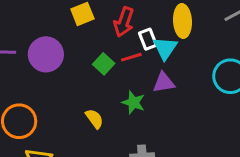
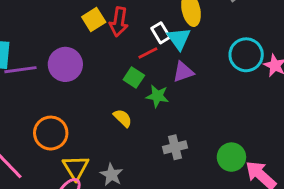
red arrow: (124, 22) -> (119, 22), moved
green square: (104, 64) -> (134, 78), moved

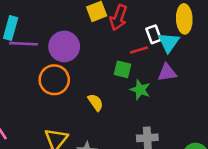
green square: (134, 78) -> (122, 69), turned -30
yellow semicircle: (123, 118) -> (95, 102), moved
orange circle: (51, 133) -> (54, 80), moved

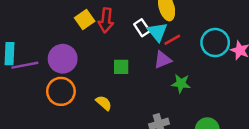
red line: (139, 50) -> (172, 40), moved
green star: (140, 90) -> (181, 83), moved

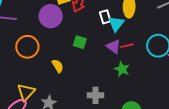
red line: (172, 40) -> (127, 46), moved
purple circle: (63, 59) -> (51, 16), moved
purple triangle: (163, 60) -> (114, 47), turned 42

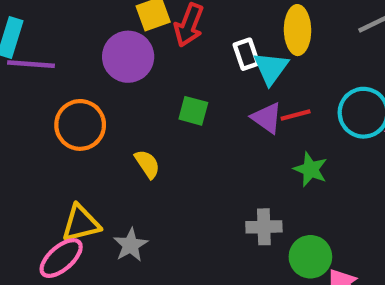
green star: (122, 69) -> (311, 169), moved
yellow triangle: (26, 92) -> (81, 223), turned 36
gray cross: (95, 95) -> (264, 227), moved

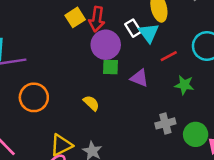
purple circle: (128, 57) -> (106, 45), moved
purple triangle: (267, 118) -> (139, 78), moved
orange circle: (80, 125) -> (34, 97), moved

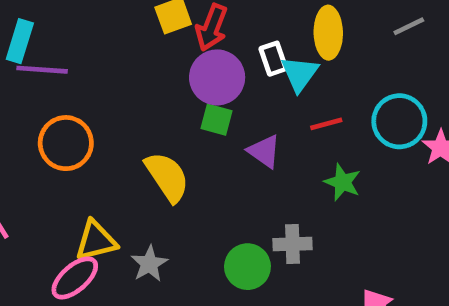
yellow semicircle: (91, 103) -> (167, 177), size x1.6
green circle: (196, 134) -> (247, 267), moved

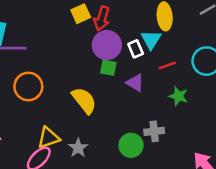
white rectangle: (273, 59) -> (136, 49), moved

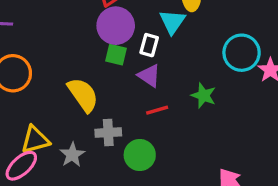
white rectangle: (136, 49) -> (149, 45), moved, turned 36
red line: (167, 65) -> (157, 110), moved
gray cross: (154, 131) -> (108, 133), moved

